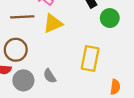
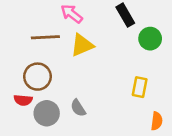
yellow rectangle: (90, 59) -> (140, 87), moved, size x0.7

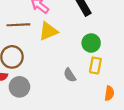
green circle: (150, 39) -> (91, 43), moved
gray semicircle: (78, 108) -> (70, 75), moved

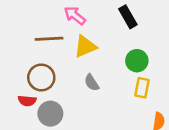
gray semicircle: (70, 75) -> (92, 83), moved

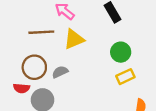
gray semicircle: (92, 83) -> (60, 72), moved, turned 98
yellow rectangle: (142, 88) -> (125, 77), turned 54

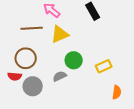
green circle: (121, 52) -> (74, 60), moved
gray semicircle: (60, 72) -> (60, 76), moved

